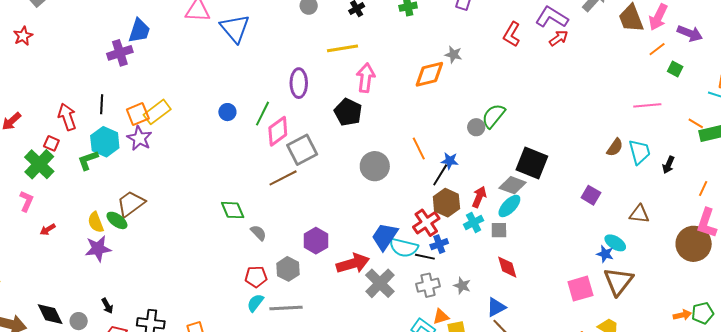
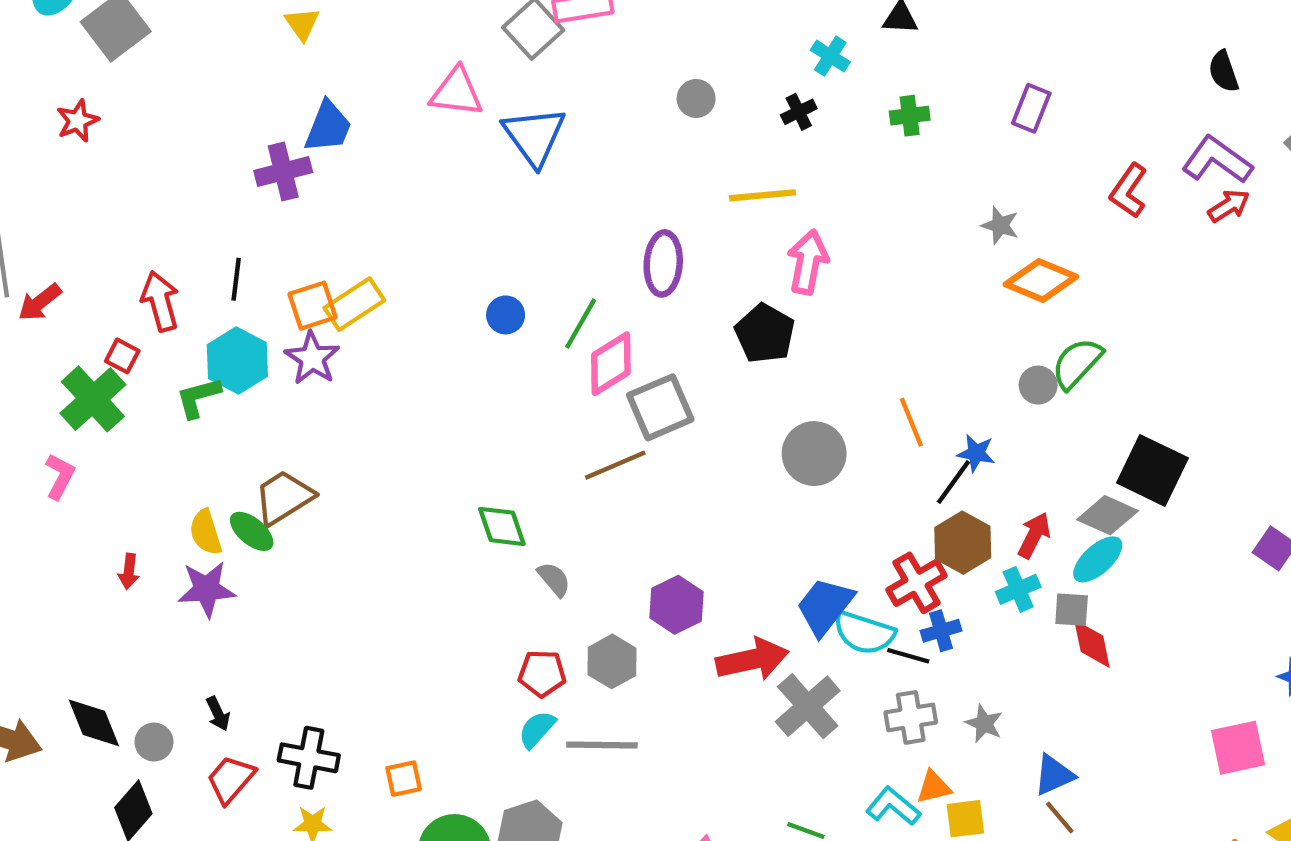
orange diamond: (429, 74) -> (1041, 281), moved, turned 32
red arrow: (48, 229) -> (129, 571), moved, turned -56
red diamond: (507, 267) -> (1092, 644), moved

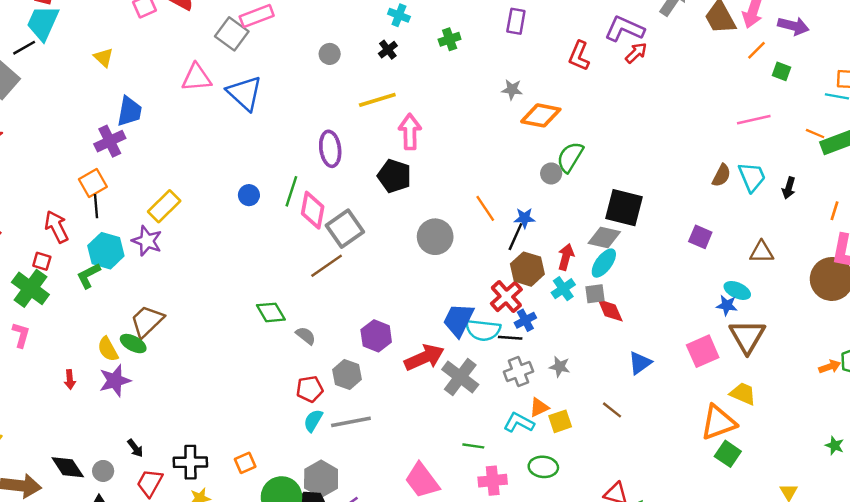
orange square: (313, 306) -> (93, 183), moved
pink diamond: (611, 364) -> (313, 210), turned -36
blue triangle: (1054, 775) -> (640, 363), moved

